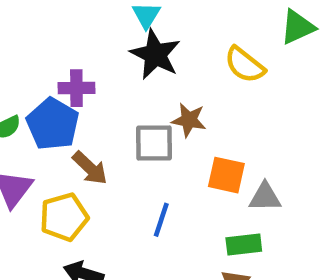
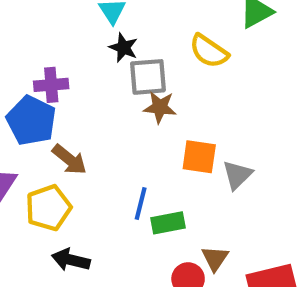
black star: (155, 54) -> (124, 48), size x0.6
gray square: (154, 143) -> (148, 77), moved
gray triangle: (265, 197) -> (237, 175), turned -40
green rectangle: (244, 245) -> (168, 223), moved

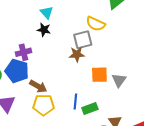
black star: (124, 48) -> (44, 30), moved
gray square: (148, 77) -> (83, 40), moved
yellow pentagon: (48, 208) -> (44, 105), moved, turned 30

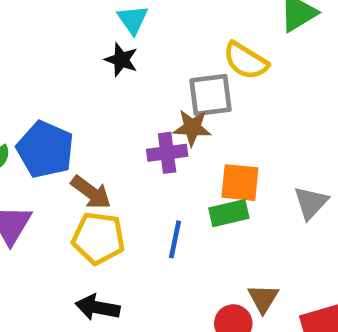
purple cross: (24, 52) -> (167, 153), moved
gray triangle: (119, 80) -> (311, 203), moved
green rectangle: (90, 108) -> (229, 213), moved

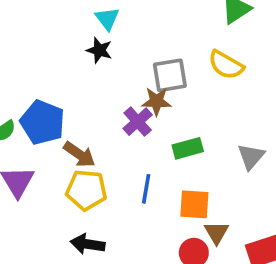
yellow semicircle: (246, 61) -> (226, 65), moved
purple cross: (167, 153) -> (138, 122), turned -32
orange square: (240, 183) -> (194, 204), moved
green rectangle: (229, 213) -> (188, 148), moved

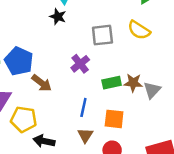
brown star: (157, 101) -> (133, 83), moved
yellow pentagon: (86, 190) -> (24, 119), moved
brown triangle: (216, 233) -> (85, 135), moved

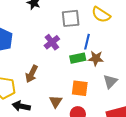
brown arrow: (42, 83) -> (32, 74), moved, turned 78
gray triangle: (152, 90) -> (110, 81), moved
blue line: (83, 107) -> (87, 42), moved

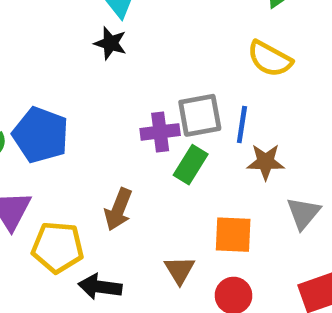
gray square: (71, 18) -> (200, 115), moved
purple cross: (52, 42) -> (160, 132), turned 35
green rectangle: (78, 58) -> (191, 165), moved, turned -42

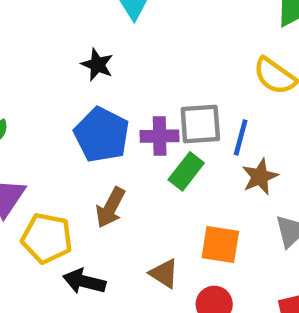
black star: (110, 43) -> (97, 65), moved
blue pentagon: (41, 135) -> (102, 135), moved
brown star: (266, 162) -> (260, 177), turned -30
brown triangle: (179, 270) -> (164, 273), turned -32

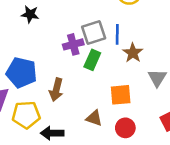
blue pentagon: (102, 135) -> (21, 73), moved

